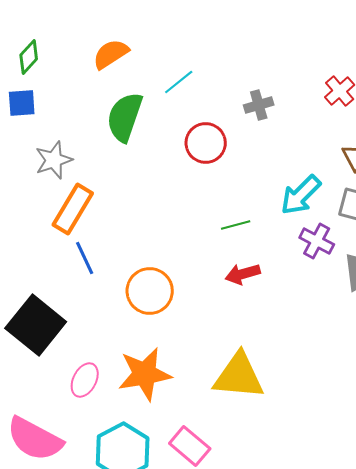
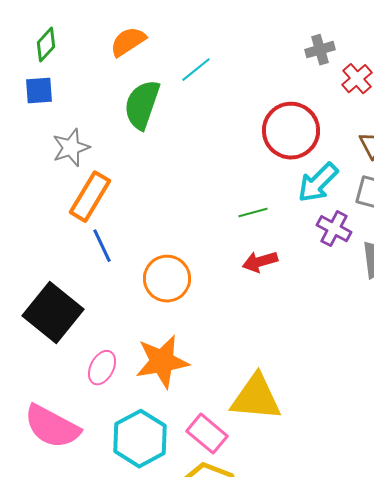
gray cross: (259, 105) -> (320, 50), moved
red circle: (206, 143) -> (291, 131), moved, size x1.4
yellow triangle: (239, 376) -> (256, 398), moved

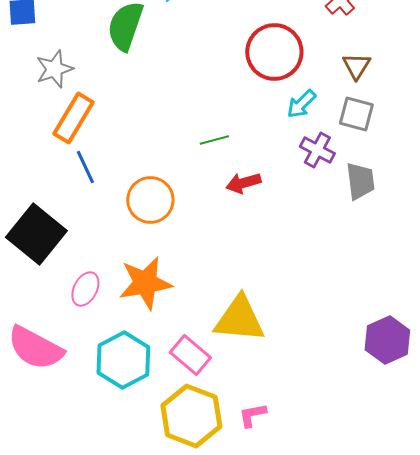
cyan arrow: (318, 183) -> (301, 104), size x0.7
green line: (253, 213) -> (214, 140), moved

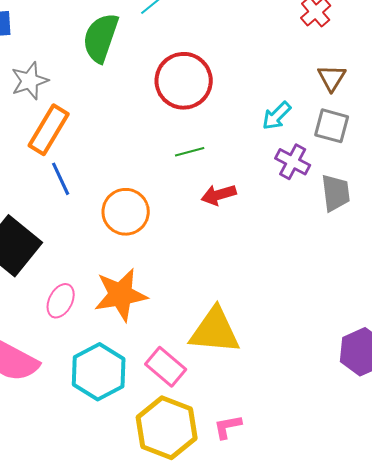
red circle: (274, 52) -> (184, 81), moved

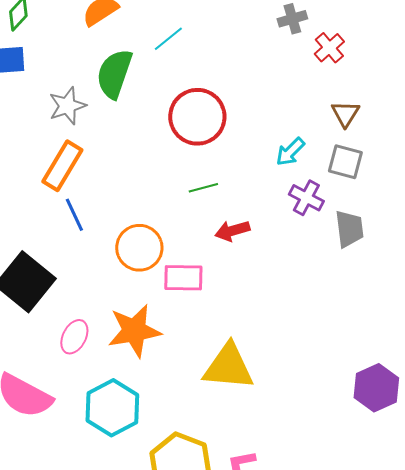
gray star: (30, 81) -> (67, 106), moved
pink rectangle: (166, 367) -> (183, 278), moved, turned -39

